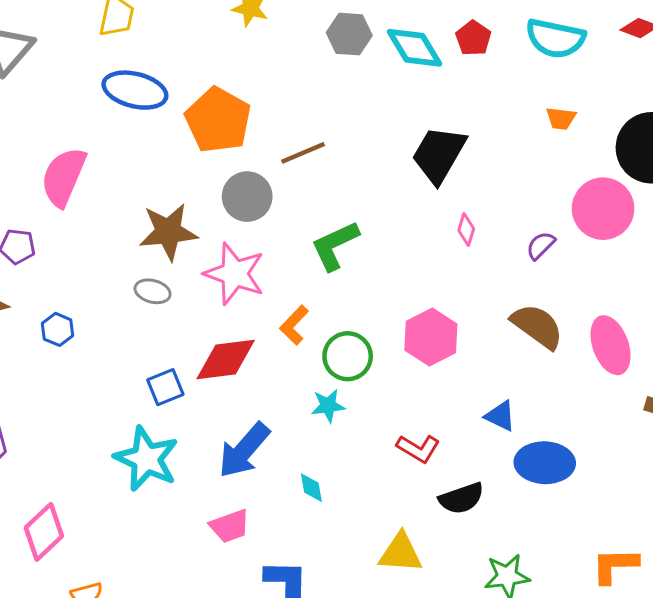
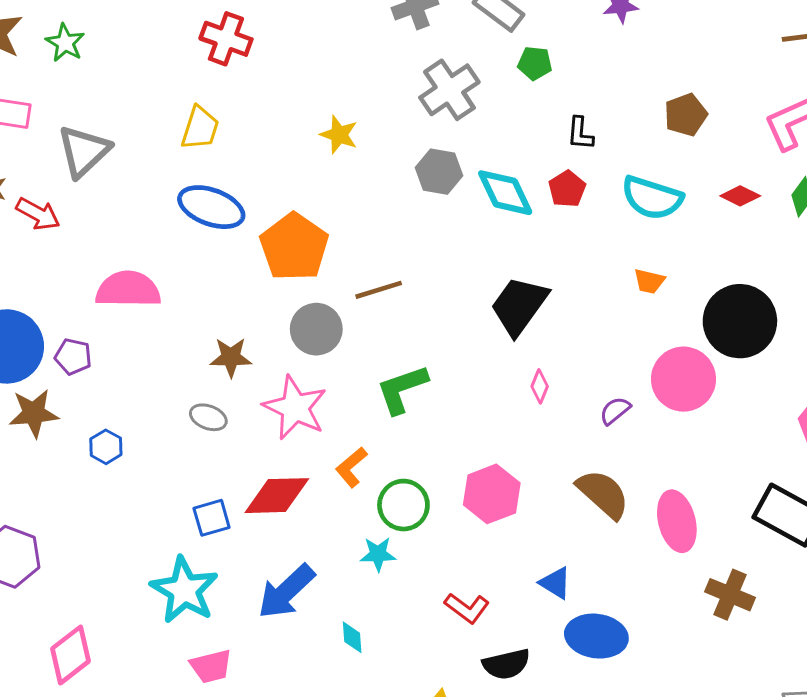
pink semicircle: (64, 177) -> (128, 289), turned 62
brown star: (168, 232) -> (231, 357), size x0.7
pink trapezoid: (230, 526) -> (211, 666), moved

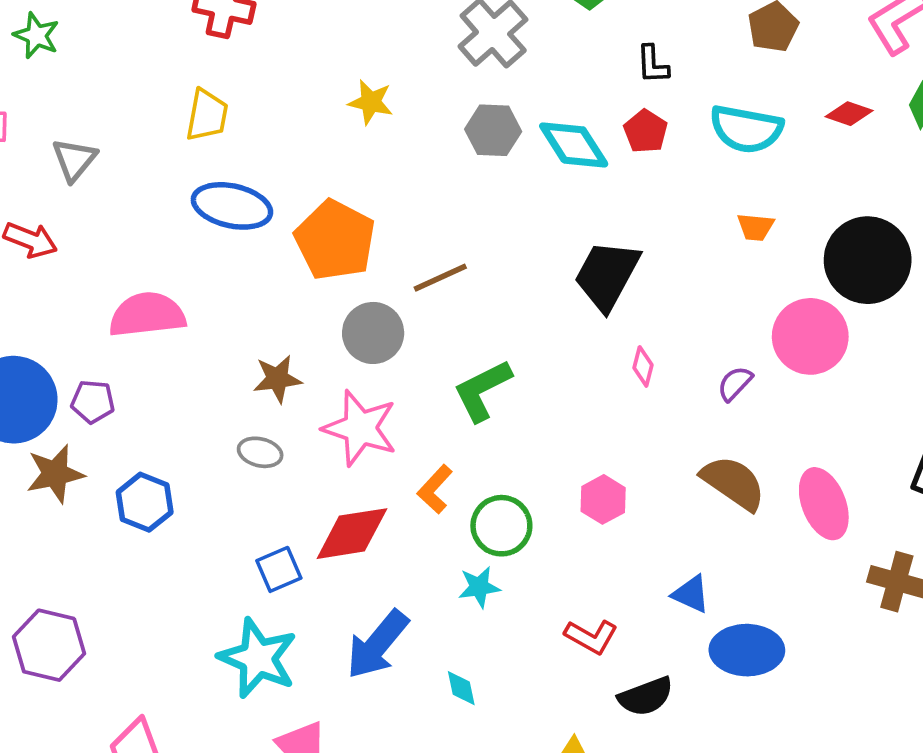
gray triangle: (84, 151) -> (74, 160), size x0.7
blue hexagon: (106, 447) -> (145, 502), size x1.4
pink hexagon: (492, 494) -> (603, 499), size x0.7

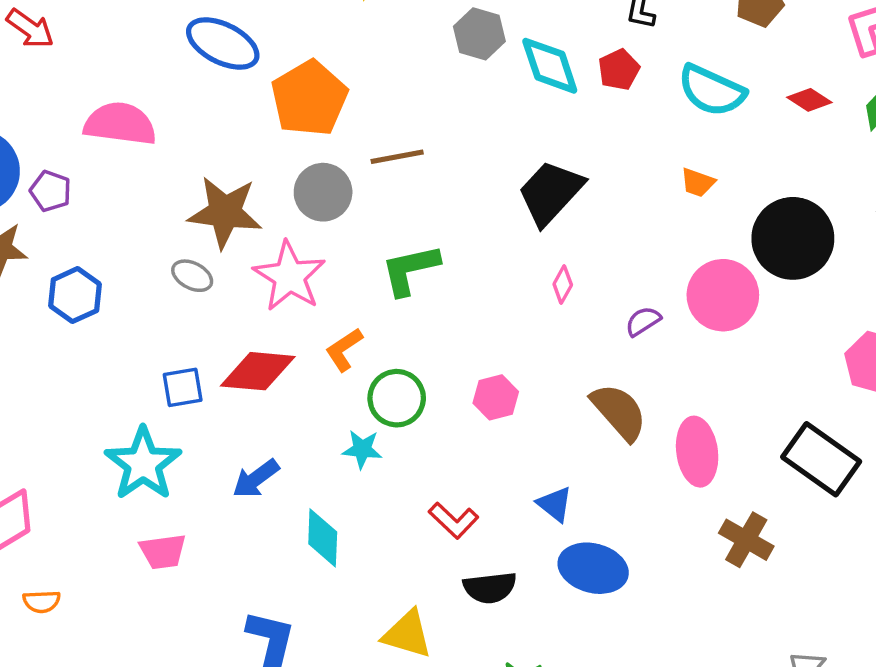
brown star: (277, 379) -> (225, 212), size x1.6
blue arrow: (377, 644) -> (256, 479), size x0.7
cyan diamond: (461, 688) -> (323, 538), size x1.6

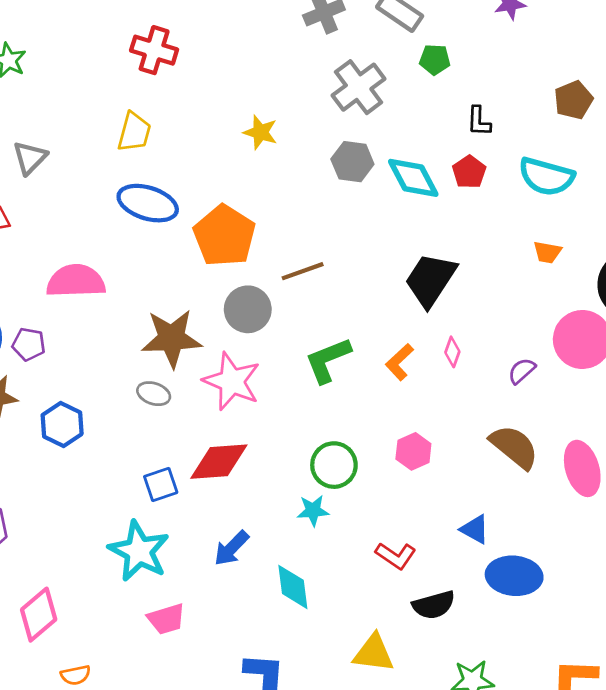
orange L-shape: (344, 350) -> (399, 362), moved

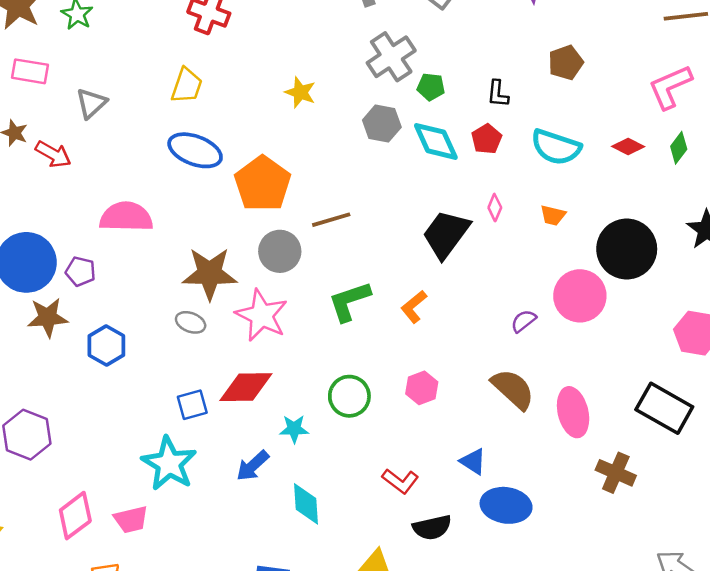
green pentagon: (435, 59) -> (431, 87), moved
brown pentagon: (573, 100) -> (566, 63), moved
pink diamond: (452, 352) -> (495, 208), moved
cyan star: (313, 511) -> (294, 429), moved
pink trapezoid: (166, 619) -> (131, 520), moved

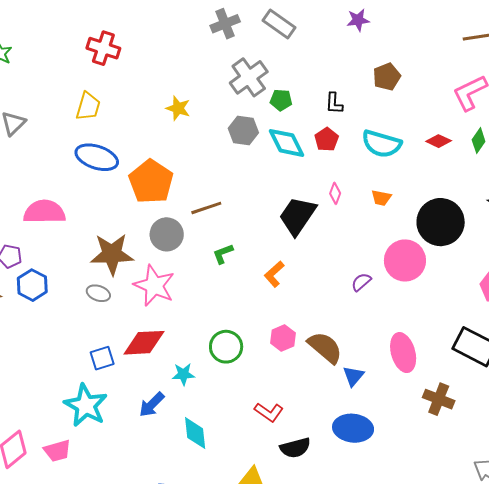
green L-shape: (349, 301) -> (223, 254), moved, size x0.6
blue hexagon: (106, 346) -> (32, 285), moved
brown semicircle: (513, 389) -> (325, 347), moved
blue triangle: (473, 461) -> (353, 376), moved, turned 40

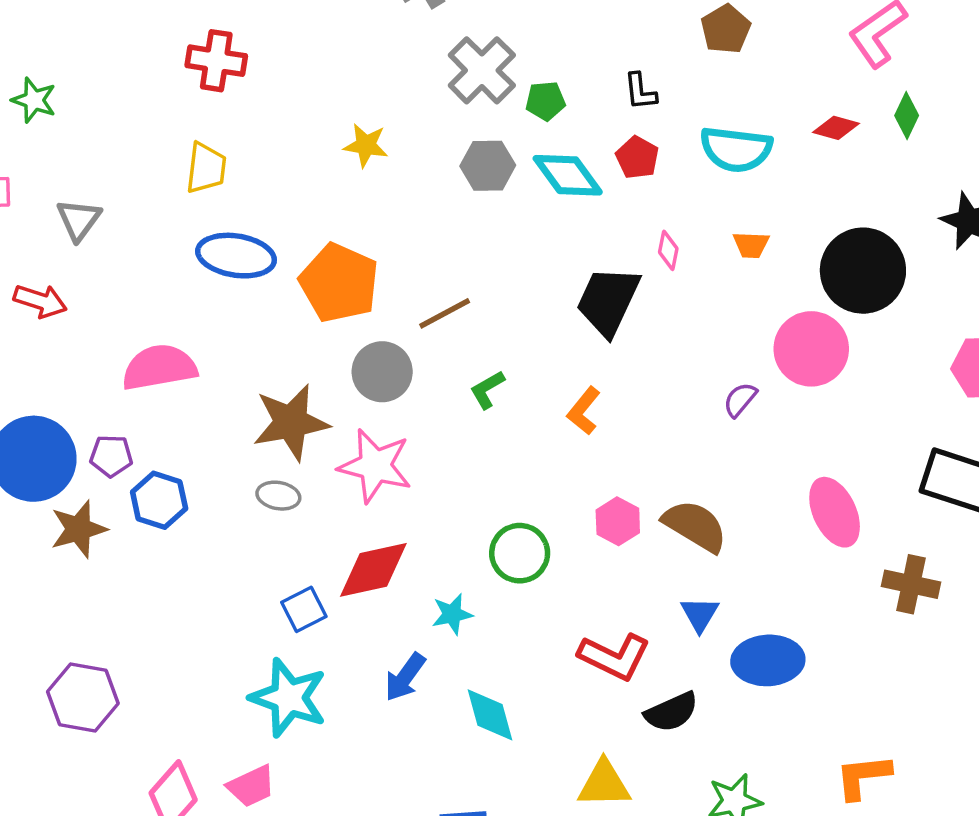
blue triangle: (353, 376) -> (700, 614), moved
red L-shape: (269, 412) -> (614, 657), size x1.4

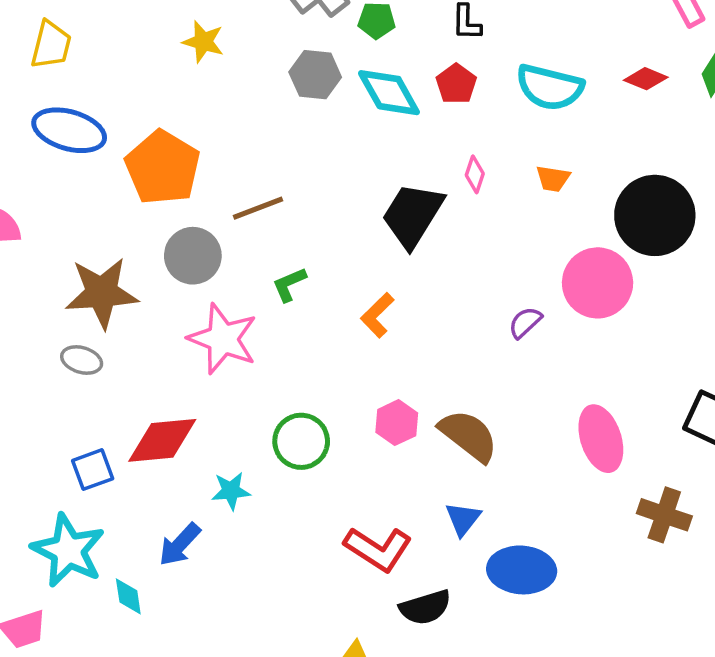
pink star: (375, 466) -> (223, 339), moved
cyan diamond: (490, 715) -> (128, 596), moved, size x0.7

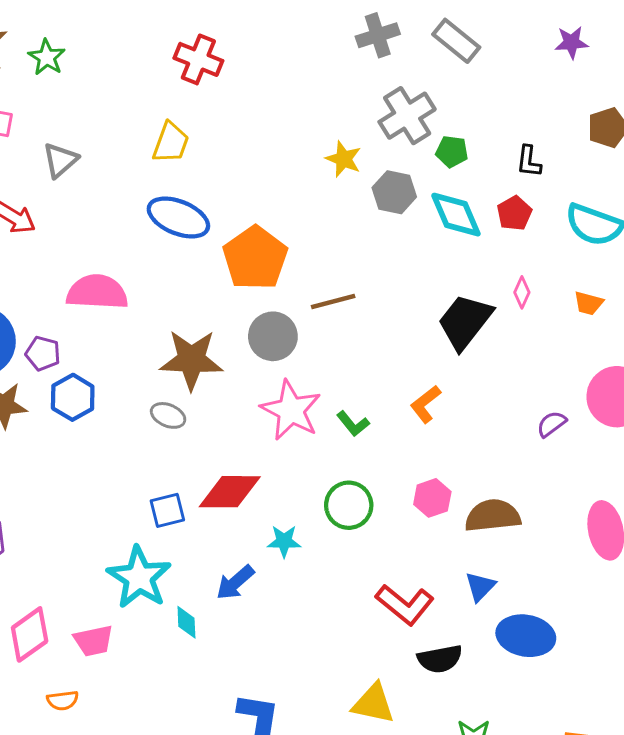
yellow star: (203, 42) -> (344, 159), moved
green L-shape: (289, 284) -> (353, 424), moved, turned -112
brown semicircle: (469, 436) -> (493, 516), turned -50

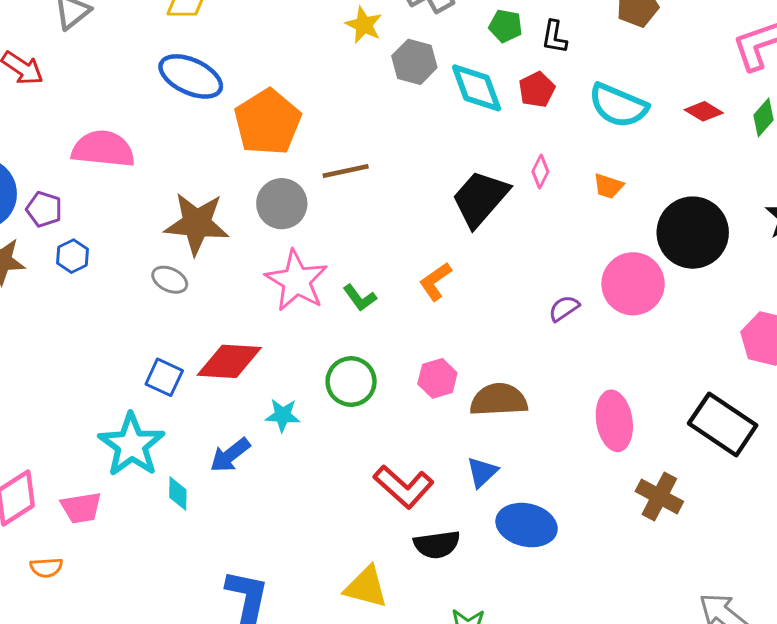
green pentagon: (452, 152) -> (506, 26), moved
blue hexagon: (73, 397) -> (72, 256), size x0.7
blue square: (167, 510) -> (164, 377), turned 36

